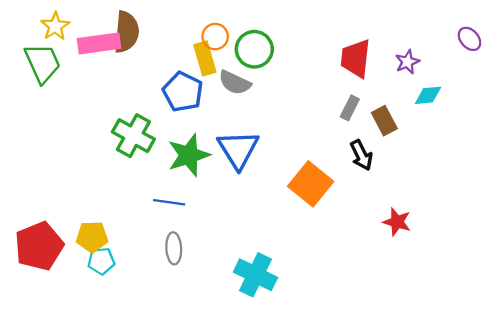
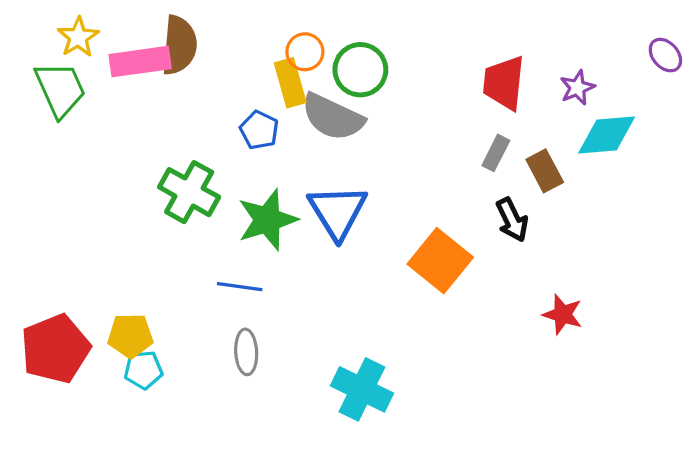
gray semicircle: (235, 83) -> (333, 117), size x1.4
blue pentagon: (183, 92) -> (259, 130), size x0.7
cyan diamond: (428, 95) -> (607, 135), size x1.5

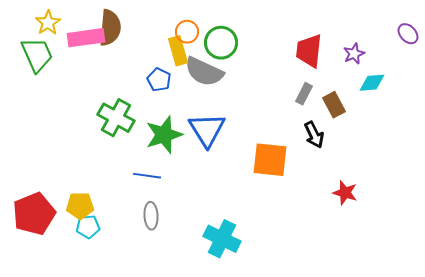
cyan diamond: (607, 135) -> (372, 83), size x0.7
orange square: (440, 261) -> (270, 160), turned -33

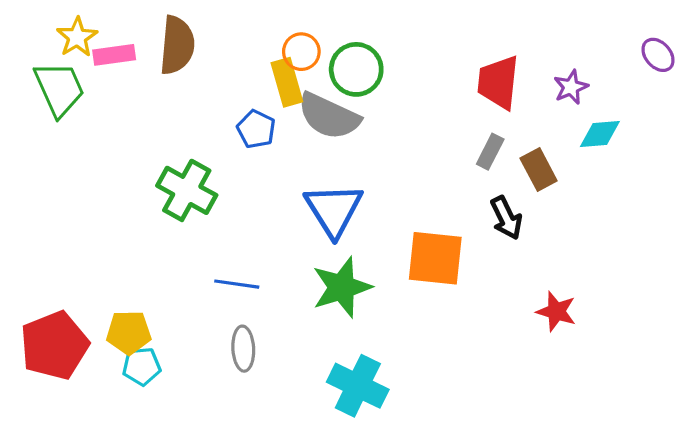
pink rectangle: (86, 38) -> (114, 55), moved, size x0.7
green star: (164, 135) -> (342, 287), moved

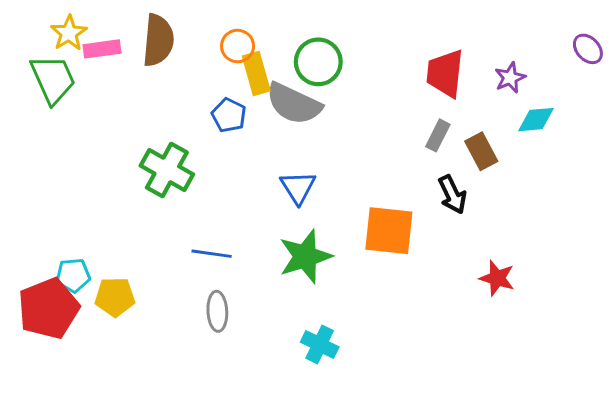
orange circle: (301, 52) -> (238, 46), moved
blue triangle: (334, 210) -> (298, 187), size x0.7
cyan pentagon: (142, 366) -> (73, 275), moved
cyan cross: (358, 386) -> (320, 344), size x0.7

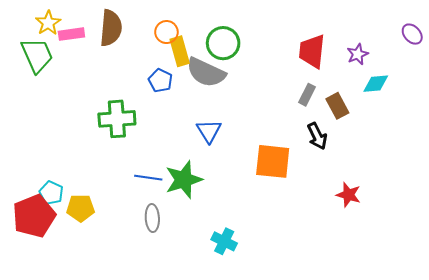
green cross: (167, 170) -> (117, 119), turned -33
green star: (305, 257) -> (184, 180), moved
cyan pentagon: (73, 275) -> (51, 193), turned 30

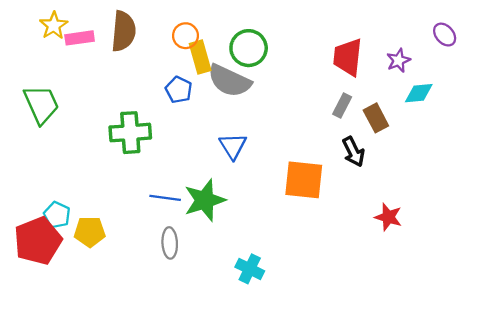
purple ellipse: (412, 34) -> (445, 35), moved
green trapezoid: (37, 55) -> (41, 104), moved

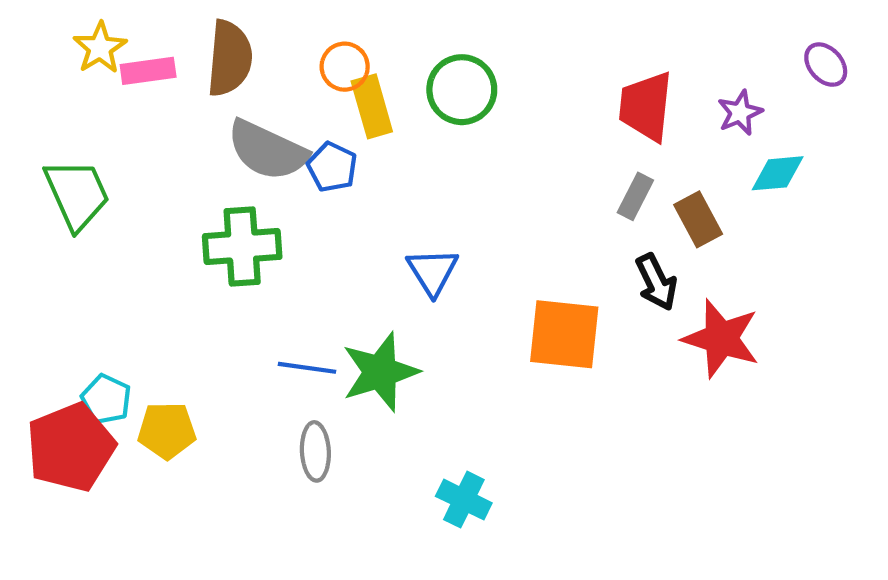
gray semicircle: (229, 81) -> (267, 150), moved
red star: (388, 217) -> (721, 339), moved, size x1.5

